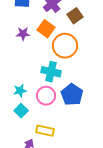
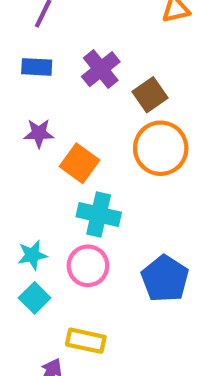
orange square: (46, 29) -> (79, 163), moved
orange circle: (65, 46) -> (161, 148), moved
blue pentagon: (72, 95) -> (165, 279), moved

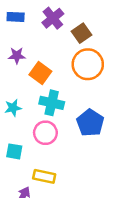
cyan star: (32, 255) -> (13, 108), moved
blue pentagon: (165, 279) -> (90, 123), moved
cyan square: (35, 298) -> (14, 151), turned -35

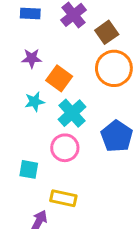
cyan cross: (52, 103) -> (72, 113), turned 35
cyan star: (13, 108) -> (35, 102), moved

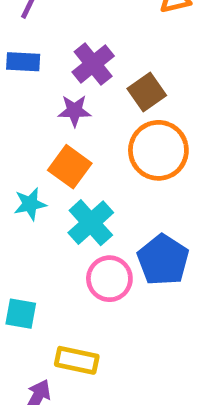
purple star: (32, 58) -> (74, 111), moved
pink circle: (65, 148) -> (109, 279), moved

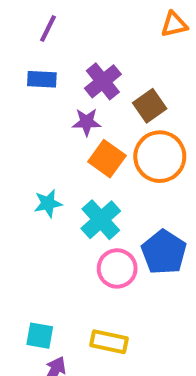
orange square: (70, 167) -> (107, 159), moved
cyan square: (21, 314) -> (40, 336), moved
yellow rectangle: (77, 360) -> (109, 342), moved

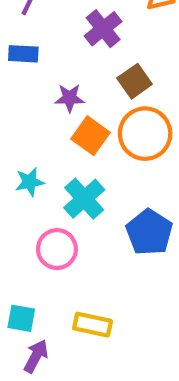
purple cross: (103, 81) -> (103, 29), moved
pink circle: (117, 268) -> (57, 249), moved

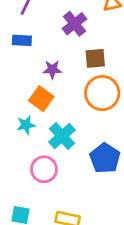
brown square: (135, 81) -> (95, 58), turned 30
orange square: (91, 136) -> (41, 99), moved

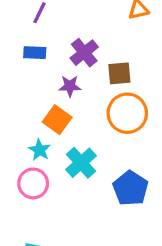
purple cross: (74, 24) -> (84, 53), moved
cyan star: (26, 125) -> (40, 150), turned -30
pink circle: (44, 169) -> (33, 183), moved

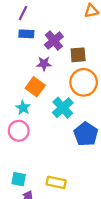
blue rectangle: (35, 53) -> (26, 34), moved
cyan cross: (81, 163) -> (63, 108), moved

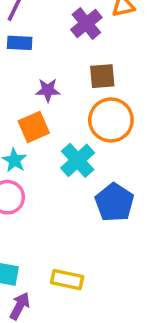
purple cross: (54, 41) -> (86, 23), moved
orange square: (35, 87) -> (34, 127), turned 30

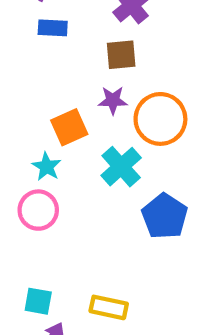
brown square: (102, 76) -> (121, 55), moved
purple star: (48, 90) -> (113, 100), moved

